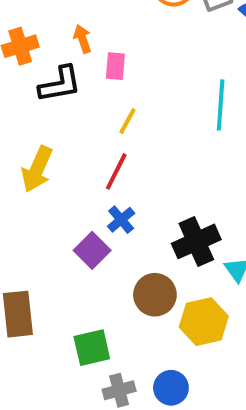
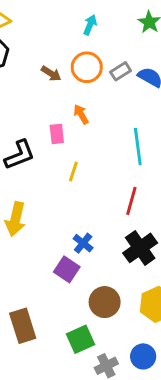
orange arrow: (83, 39) -> (81, 114), moved
red line: (116, 171) -> (131, 201), moved
brown circle: (155, 295) -> (105, 302), moved

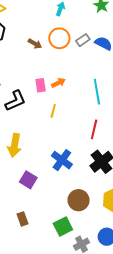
orange arrow: (81, 114) -> (58, 83), moved, turned 96
blue cross: (83, 243) -> (62, 160), size x1.5
purple square: (67, 269) -> (28, 180), moved
brown rectangle: (23, 326) -> (23, 219), size x0.6

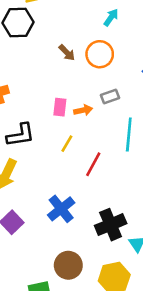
gray rectangle: (83, 40) -> (110, 96), moved
black L-shape: (15, 101) -> (21, 135), moved
red line: (94, 129) -> (93, 164), moved

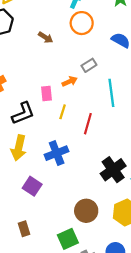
orange circle: (100, 54) -> (82, 23), moved
pink rectangle: (60, 107) -> (47, 93), moved
blue cross: (61, 209) -> (57, 153), moved, turned 30

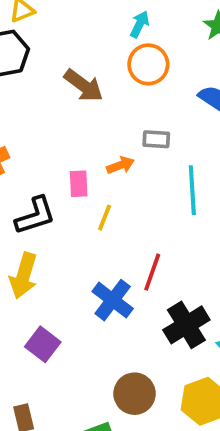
brown arrow: (46, 37) -> (84, 85), size x1.5
gray rectangle: (89, 65) -> (156, 139), turned 32
red line: (88, 124) -> (152, 272), moved
blue cross: (57, 153) -> (113, 300), moved, turned -35

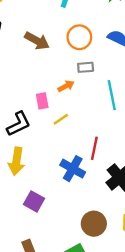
orange circle: (148, 64) -> (79, 37), moved
yellow line: (105, 218) -> (61, 119), turned 42

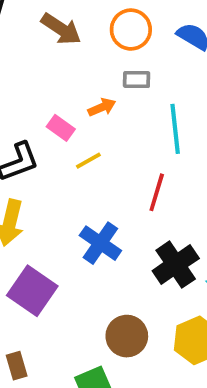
pink rectangle: (42, 101) -> (61, 128), turned -49
red line: (94, 148) -> (157, 192), moved
purple square: (34, 201) -> (32, 291), size x1.4

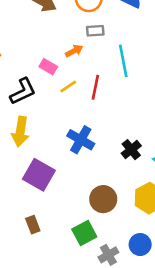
red line: (157, 192) -> (95, 87), moved
black cross: (176, 265) -> (131, 150), size x0.7

